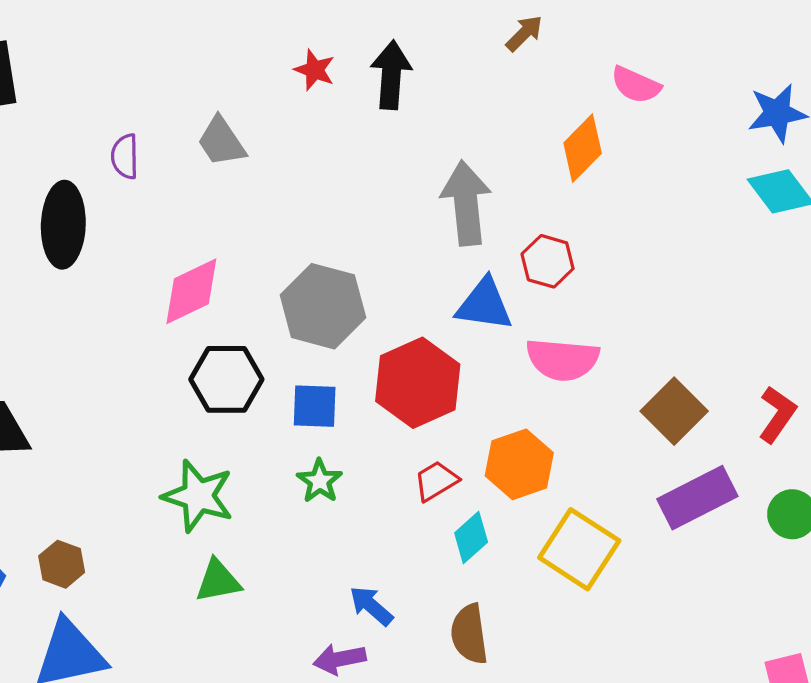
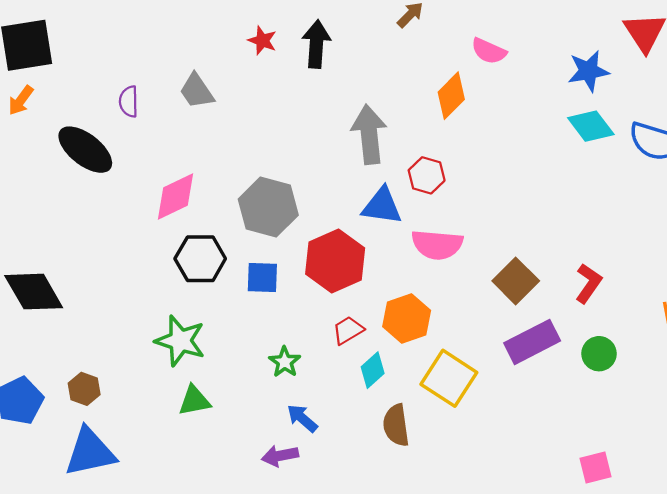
black ellipse: (63, 225) -> (85, 150), turned -54
green star: (320, 481) -> (285, 362), moved
brown semicircle: (469, 634) -> (396, 425), moved

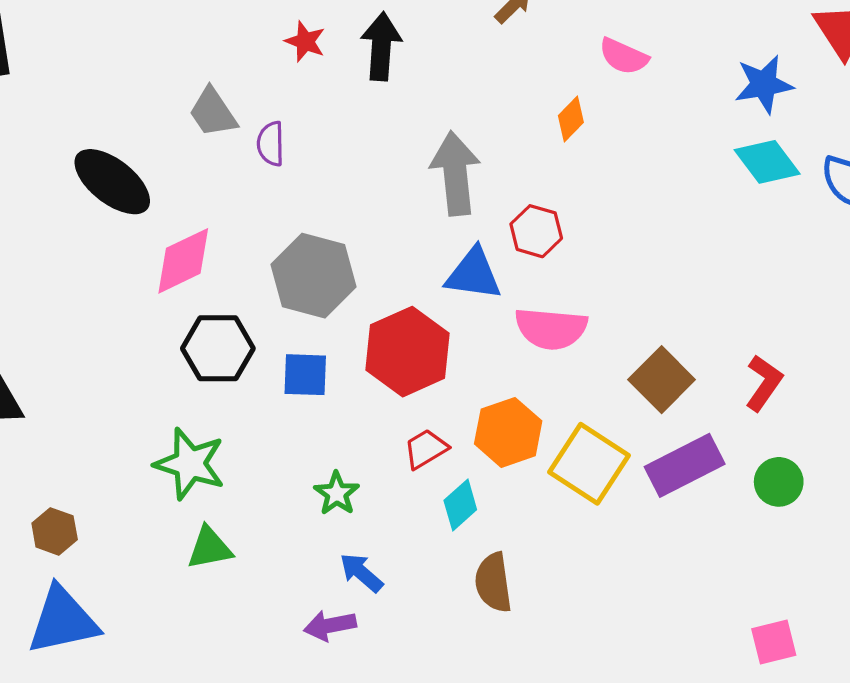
orange diamond: (451, 96) -> (571, 119), size x0.7
purple semicircle: (129, 102) -> (271, 144), moved
black ellipse: (85, 150) -> (112, 182), moved
yellow square: (449, 378) -> (589, 464), moved

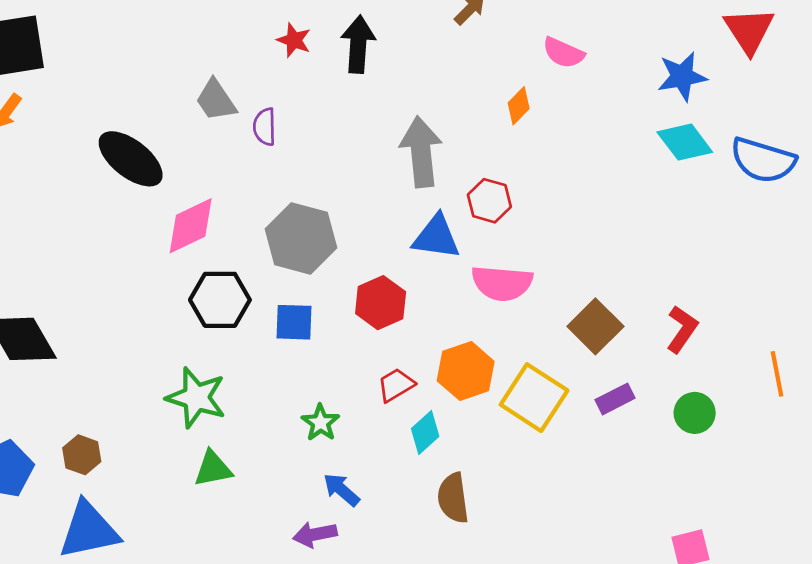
red hexagon: (408, 352) -> (381, 303), size x0.7
purple rectangle: (685, 465) -> (615, 399), size x0.6

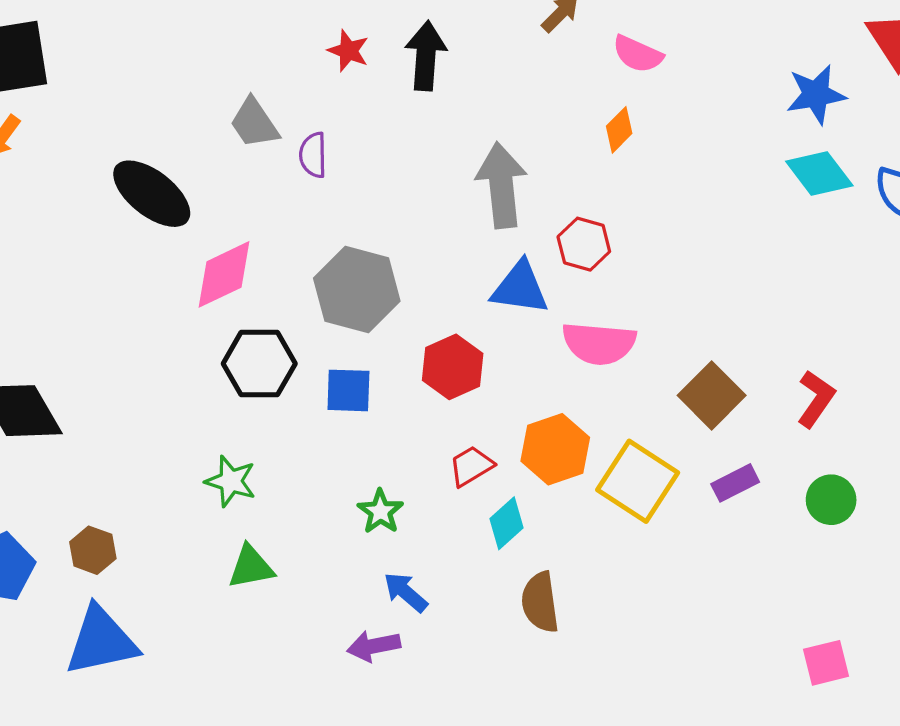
pink semicircle: (563, 53) -> (638, 54), moved
green star: (196, 398) -> (231, 481), size x0.7

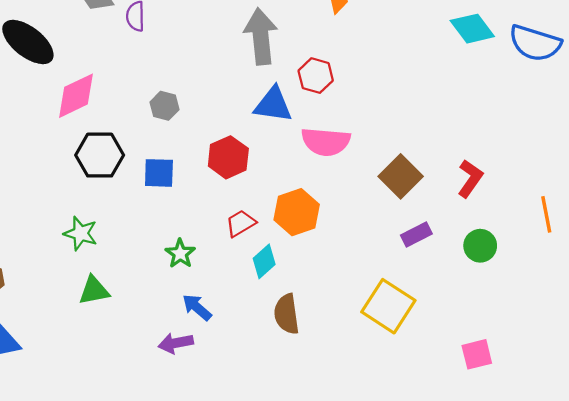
gray hexagon: (357, 290) -> (165, 106), size x0.5
yellow square: (638, 481) -> (388, 306), moved

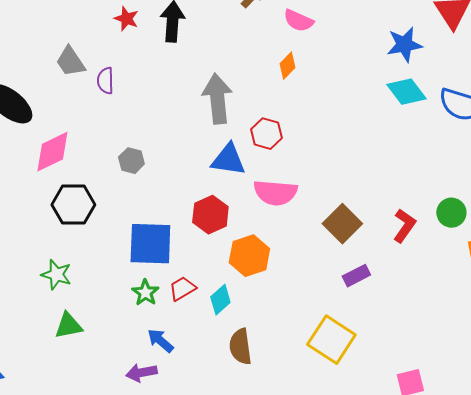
red hexagon: (228, 157) -> (210, 215), moved
blue square: (159, 173) -> (150, 244), moved, size x1.6
red trapezoid: (241, 223) -> (182, 289), moved
green circle: (480, 246) -> (451, 213), moved

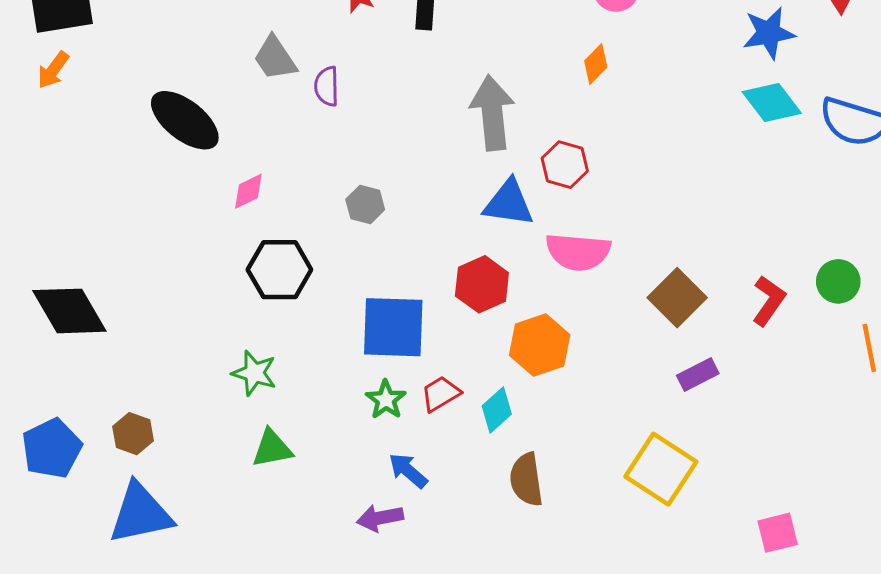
pink diamond: (52, 152) -> (248, 191), size x0.6

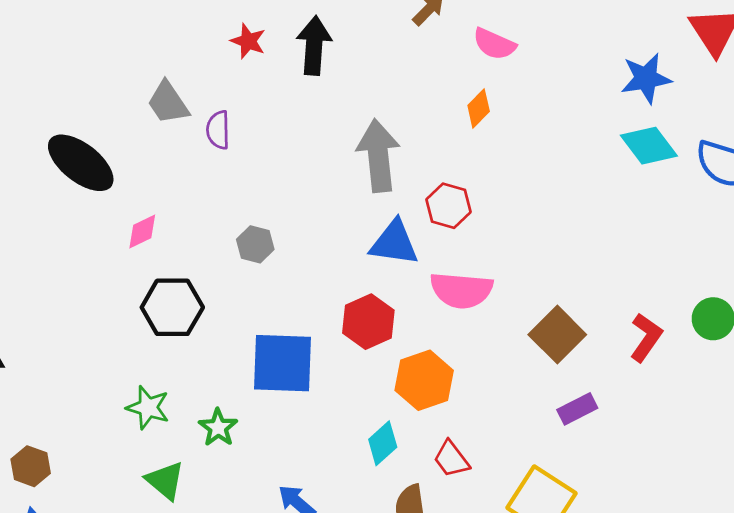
red trapezoid: (441, 394) -> (451, 459), moved, turned -96
green star: (386, 400) -> (218, 428), moved
green triangle: (272, 448) -> (165, 480), turned 51

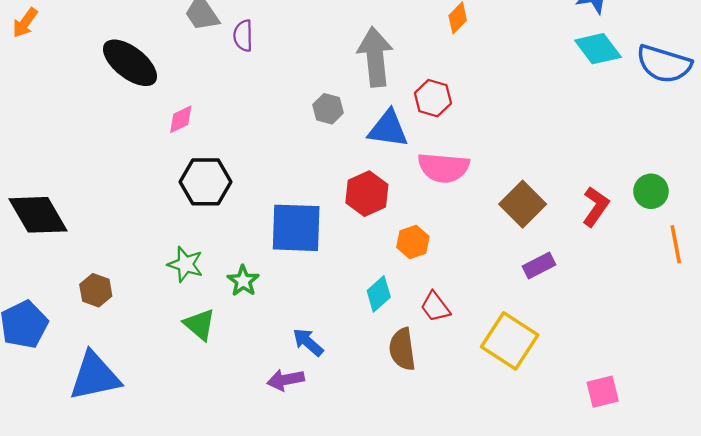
gray hexagon: (255, 244) -> (328, 109), moved
orange hexagon: (424, 380) -> (413, 242), size x0.7
brown hexagon: (31, 466) -> (96, 290), moved

